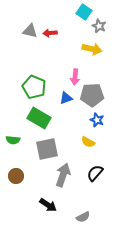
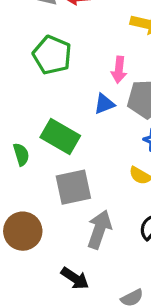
green pentagon: (34, 87) -> (52, 55), moved
green semicircle: (13, 140) -> (21, 154), moved, turned -112
brown circle: (16, 176) -> (23, 231), size x1.5

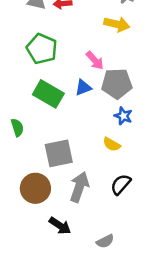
pink arrow: (119, 70) -> (95, 60), turned -48
green rectangle: (60, 137) -> (48, 94), moved
brown circle: (23, 231) -> (35, 188), moved

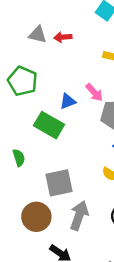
green pentagon: (42, 49) -> (23, 81), moved
blue triangle: (83, 87) -> (68, 101), moved

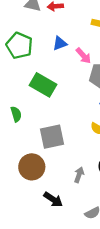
blue triangle: (68, 101) -> (60, 43), moved
gray arrow: (79, 216) -> (79, 175), moved, size x0.6

